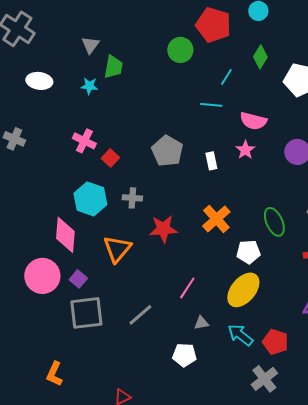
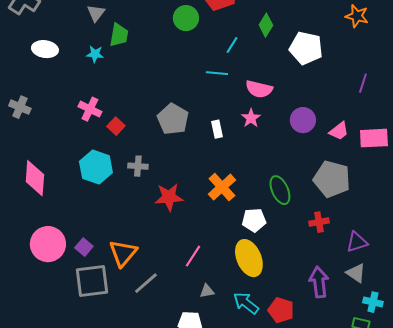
pink diamond: (65, 235) -> (35, 178), moved
orange triangle: (117, 249) -> (123, 253), moved
yellow ellipse: (243, 290) -> (249, 258), turned -63

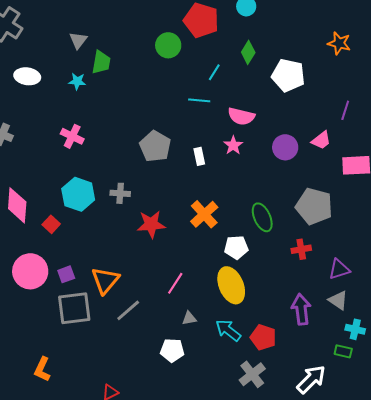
red square: (116, 126) -> (51, 224), moved
pink trapezoid: (339, 131) -> (321, 140), moved
purple square: (84, 247) -> (66, 274), turned 30

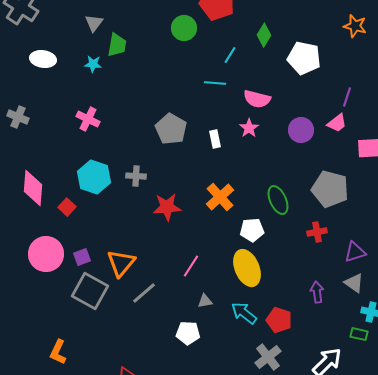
purple line: (345, 110) -> (347, 97), moved
gray square: (74, 308) -> (90, 291), turned 36
purple arrow: (301, 309) -> (317, 292), size x0.7

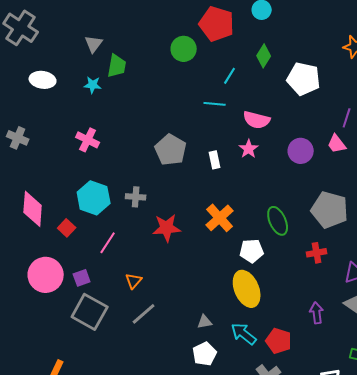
pink trapezoid: (337, 123) -> (337, 144), turned 90
orange triangle: (121, 263) -> (134, 281), moved, size x0.6
pink line: (191, 266) -> (108, 243), moved
white pentagon: (188, 333) -> (205, 354), moved, turned -30

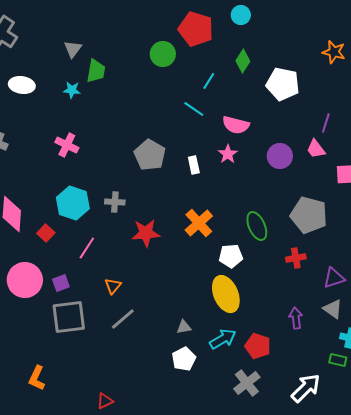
cyan line: (215, 104) -> (194, 109), turned 30
gray square: (90, 312) -> (69, 317), turned -36
cyan arrow: (244, 334) -> (223, 339), turned 112

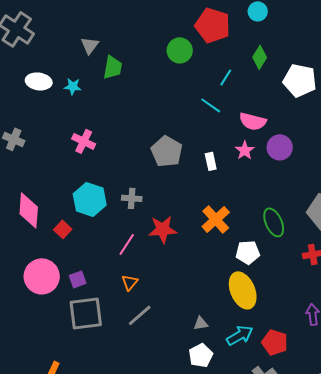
cyan star: (72, 90) -> (73, 86), moved
purple circle: (280, 156) -> (280, 147), moved
pink line: (87, 248) -> (127, 244), moved

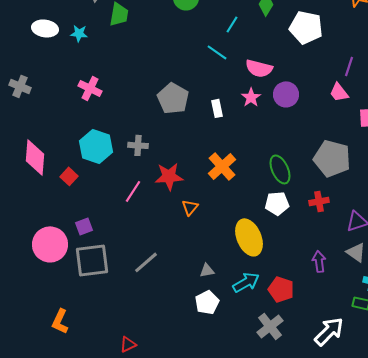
white pentagon: (248, 252) -> (277, 203), moved
pink circle: (42, 276) -> (50, 244), moved
orange triangle: (130, 282) -> (190, 207), moved

